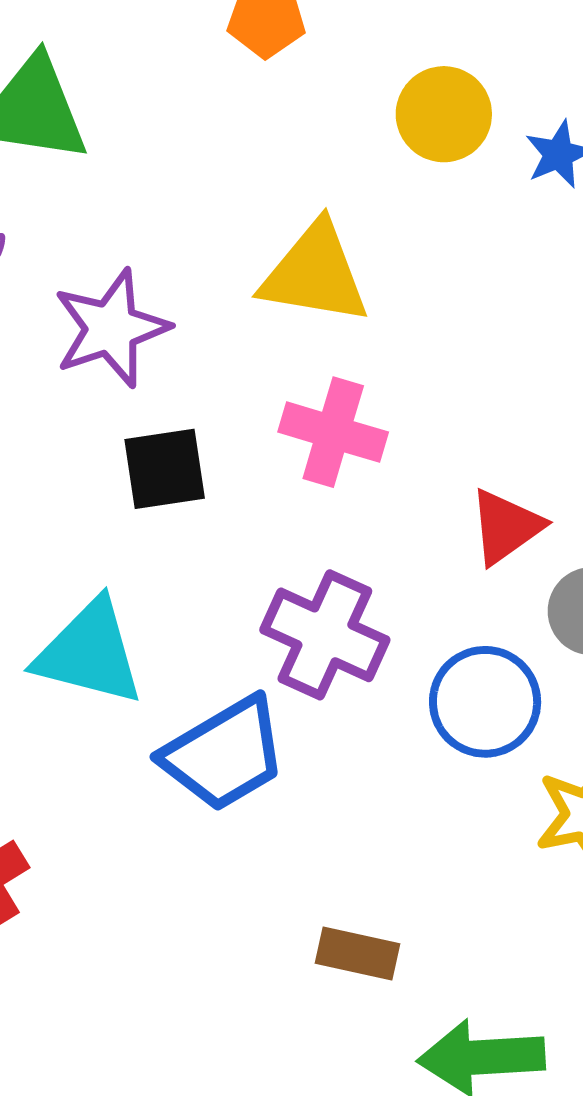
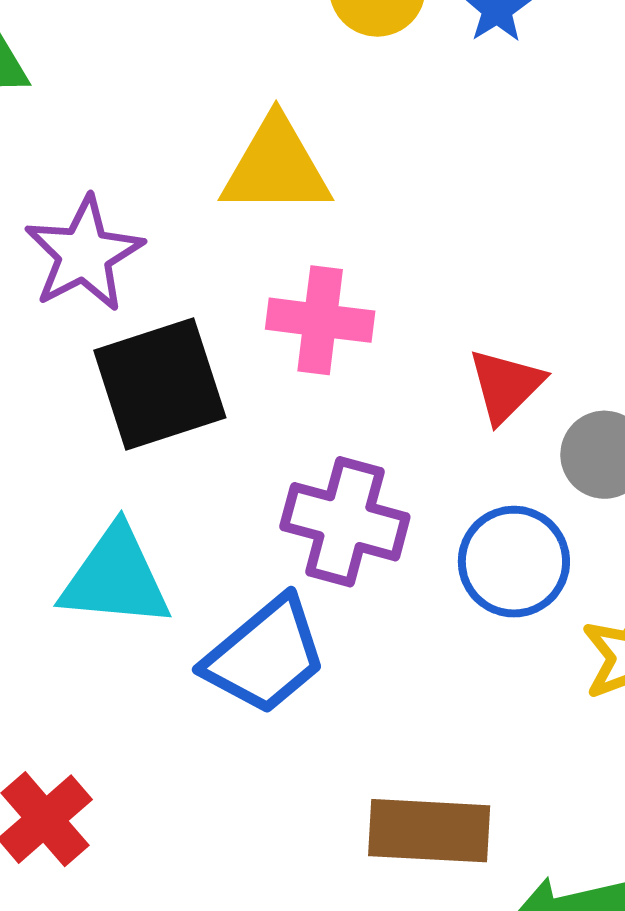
black square: (165, 469) -> (160, 384), size x1.5
brown rectangle: (357, 953) -> (429, 831), size x1.5

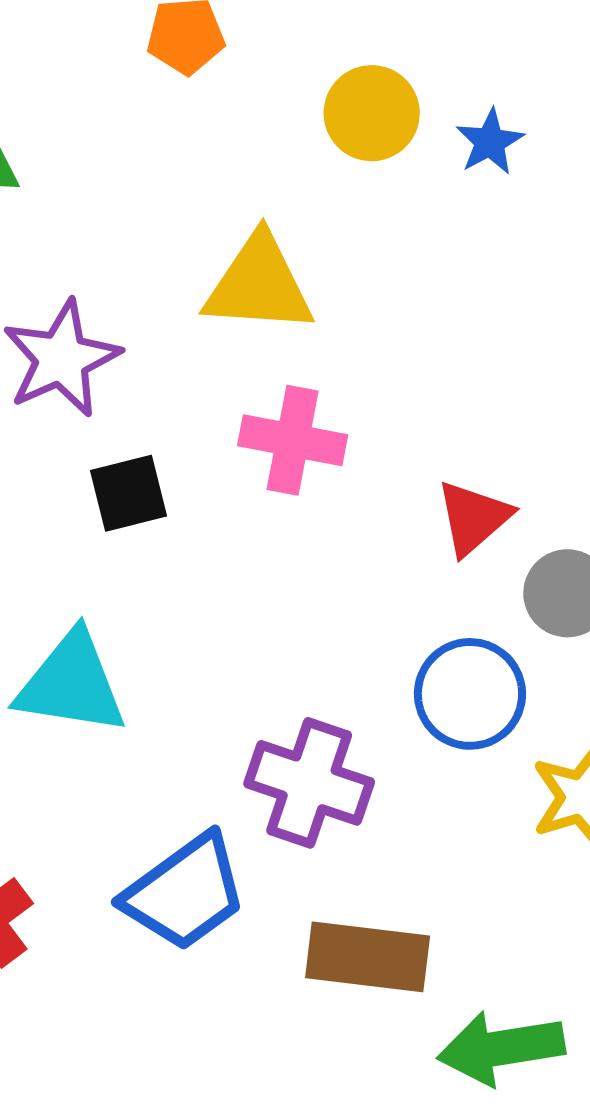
black square: (160, 384) -> (128, 493), size x0.6
purple cross: (345, 522) -> (309, 783), moved
blue trapezoid: (265, 656) -> (185, 892), moved

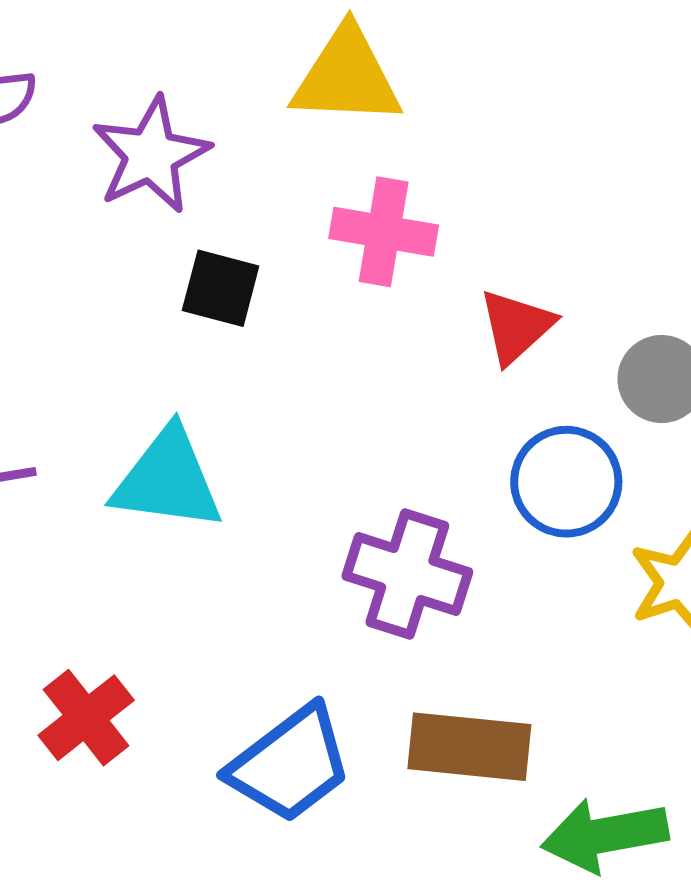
black square: (128, 493) -> (221, 288), turned 30
red triangle: (474, 518) -> (516, 326), moved
blue trapezoid: (185, 892) -> (290, 764), moved

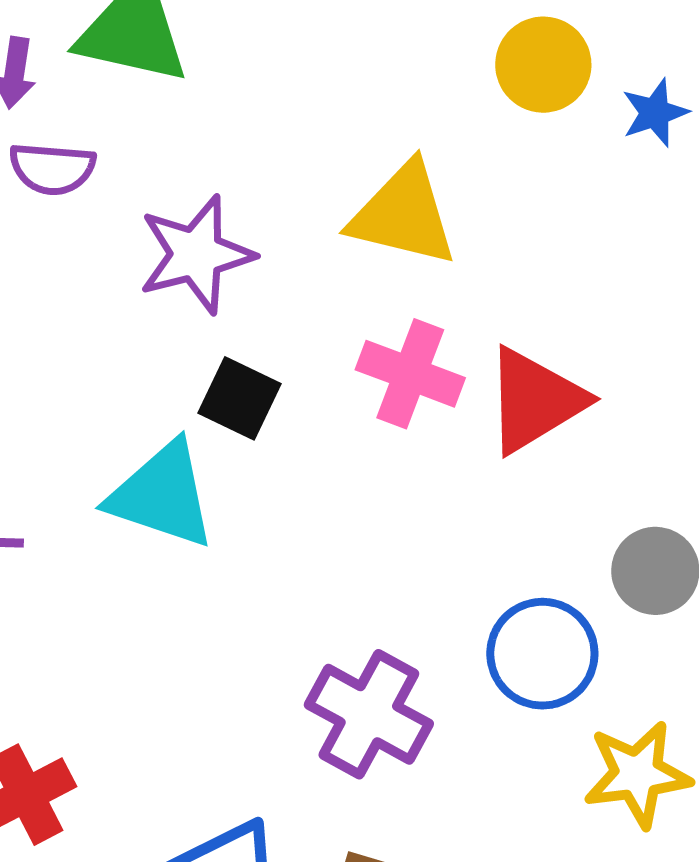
red triangle: (516, 326) -> (535, 400), moved, size x1.4
cyan triangle: (168, 480) -> (162, 495), moved

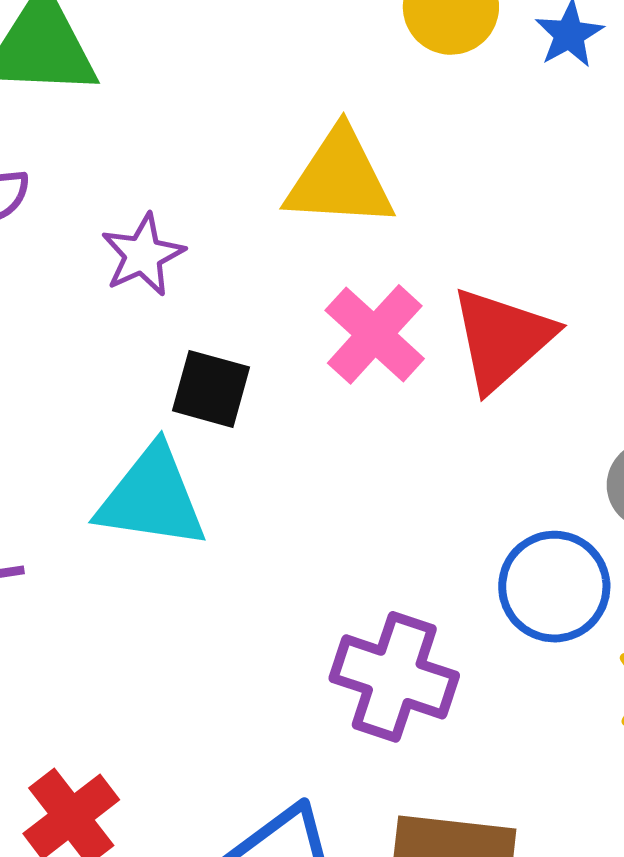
purple star: (196, 254) -> (143, 255), size x0.7
pink cross: (410, 374) -> (375, 334), turned 32

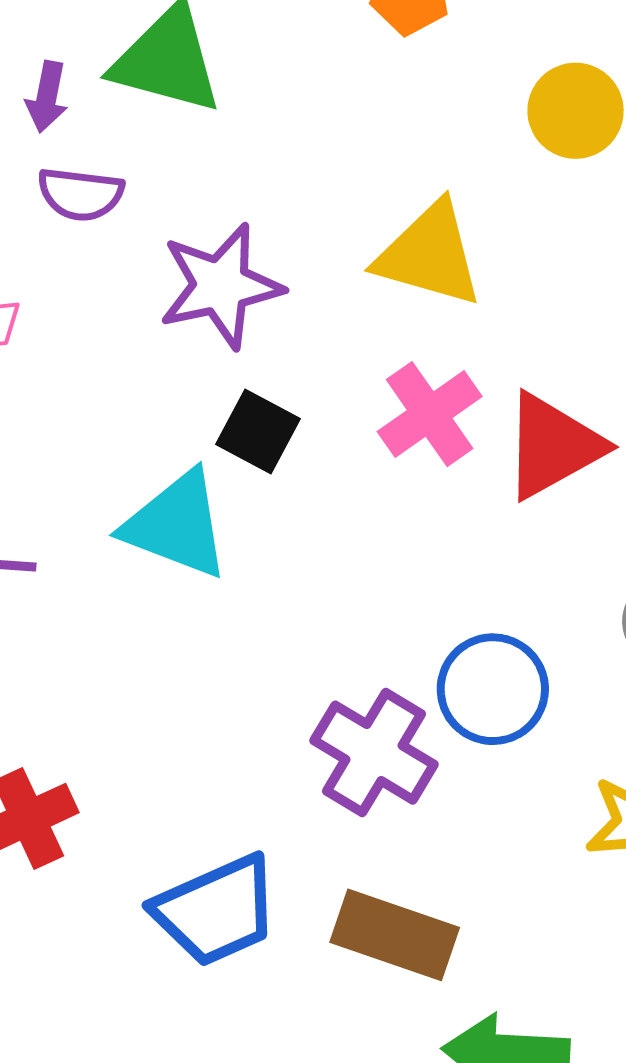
purple star: (143, 255) -> (221, 286), size x1.5
blue circle: (554, 587) -> (493, 689), moved

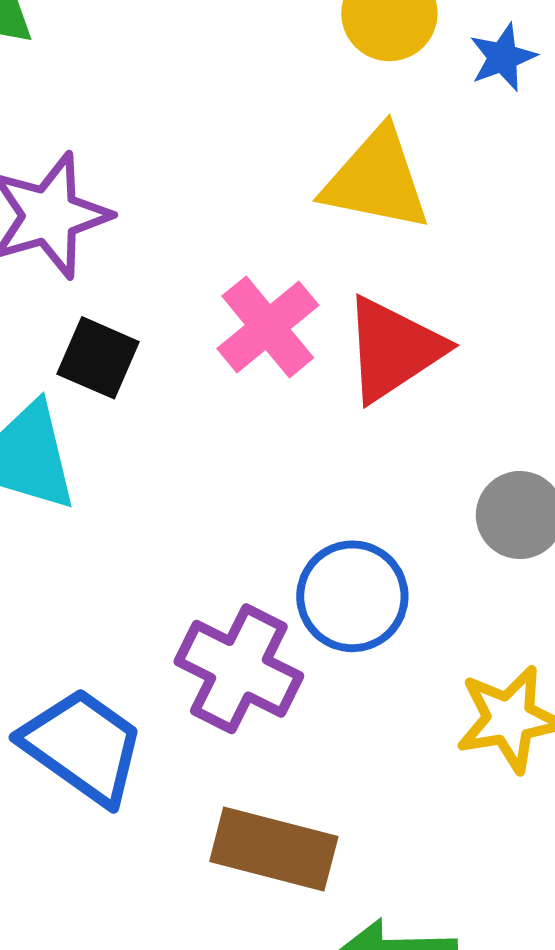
yellow triangle: (429, 255) -> (376, 180), moved
blue trapezoid: (216, 911) -> (83, 746), moved, turned -116

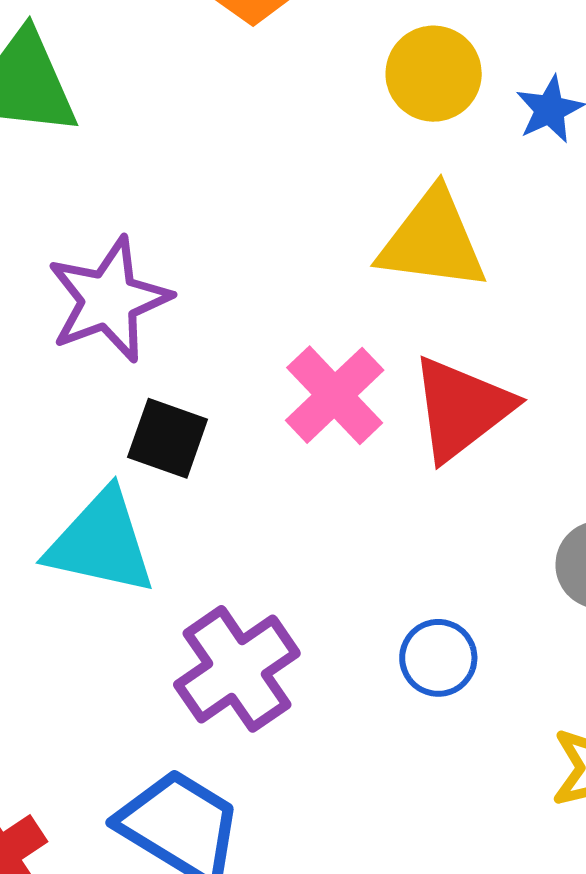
blue circle: (352, 596) -> (438, 658), size x0.7
purple cross: (239, 669) -> (237, 669), moved, turned 33

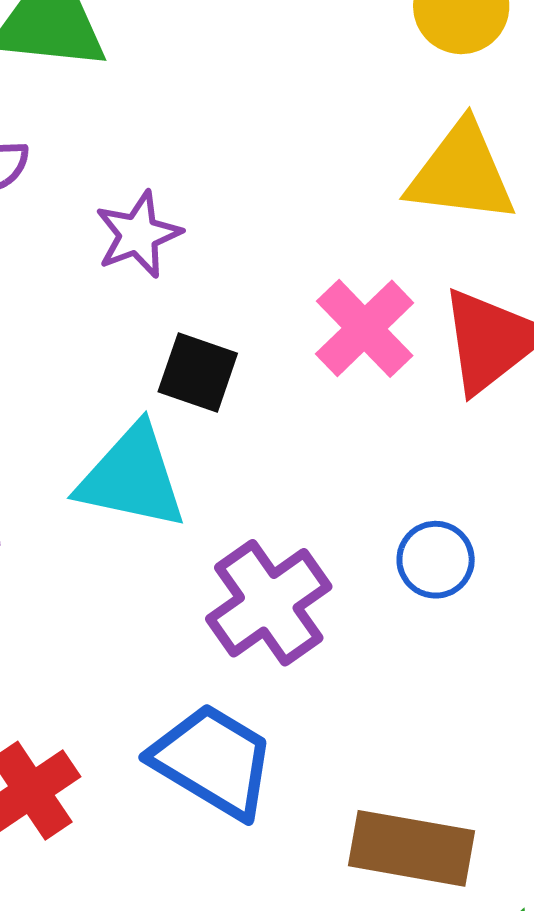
purple star: (109, 300) -> (138, 234), size x0.7
blue circle: (438, 658) -> (436, 560), moved

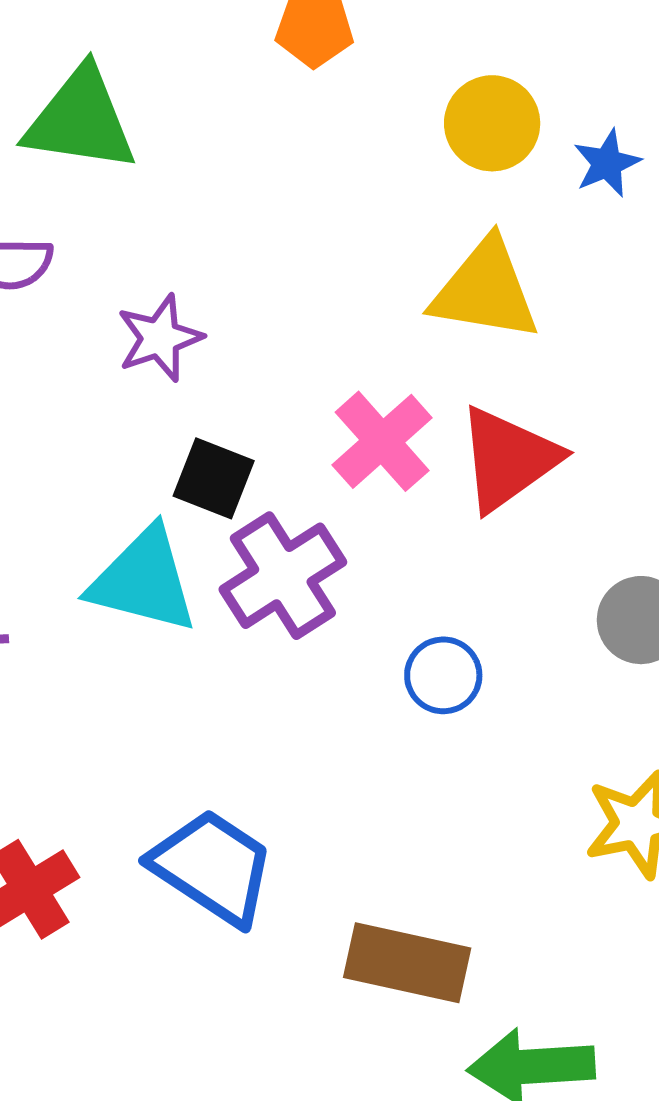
purple cross: (269, 603) -> (283, 576), moved

